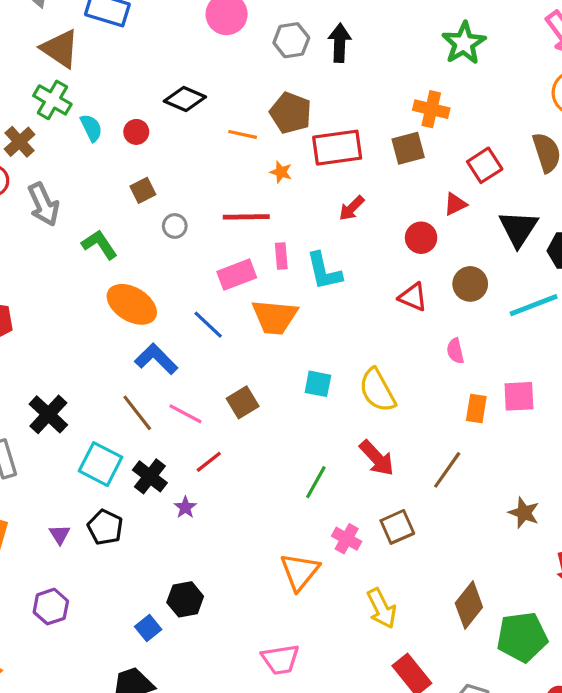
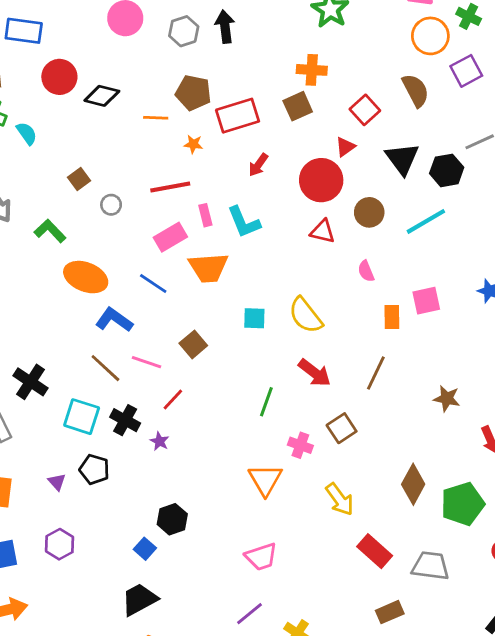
red circle: (136, 132) -> (59, 77), moved, size x1.6
red circle: (421, 238) -> (321, 180), size x1.6

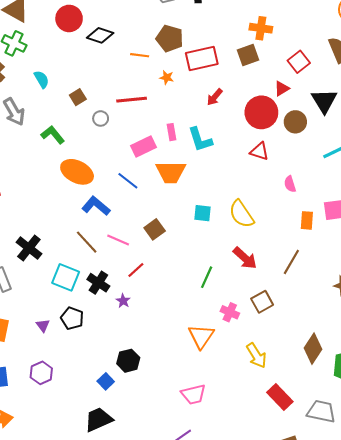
cyan semicircle: (27, 133) -> (41, 79), moved
red line: (170, 187) -> (132, 100), moved
brown circle: (369, 212) -> (295, 122), moved

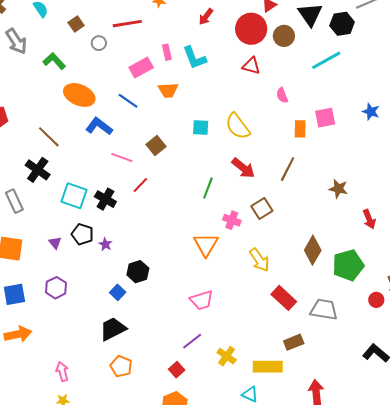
orange trapezoid: (171, 172) -> (168, 90), size x0.7
brown line: (87, 242) -> (49, 137), moved
purple star: (123, 301) -> (105, 244), moved

